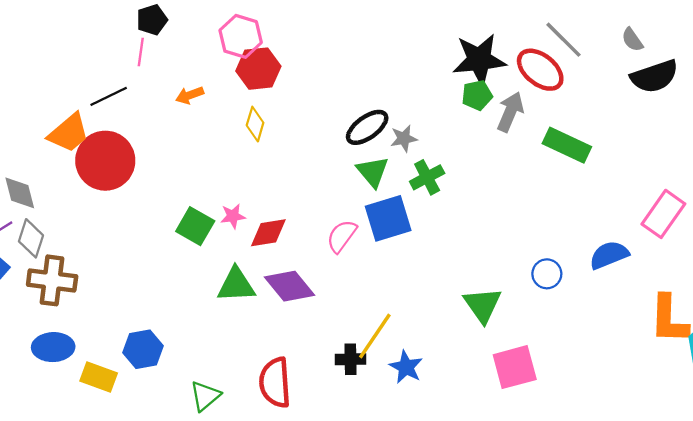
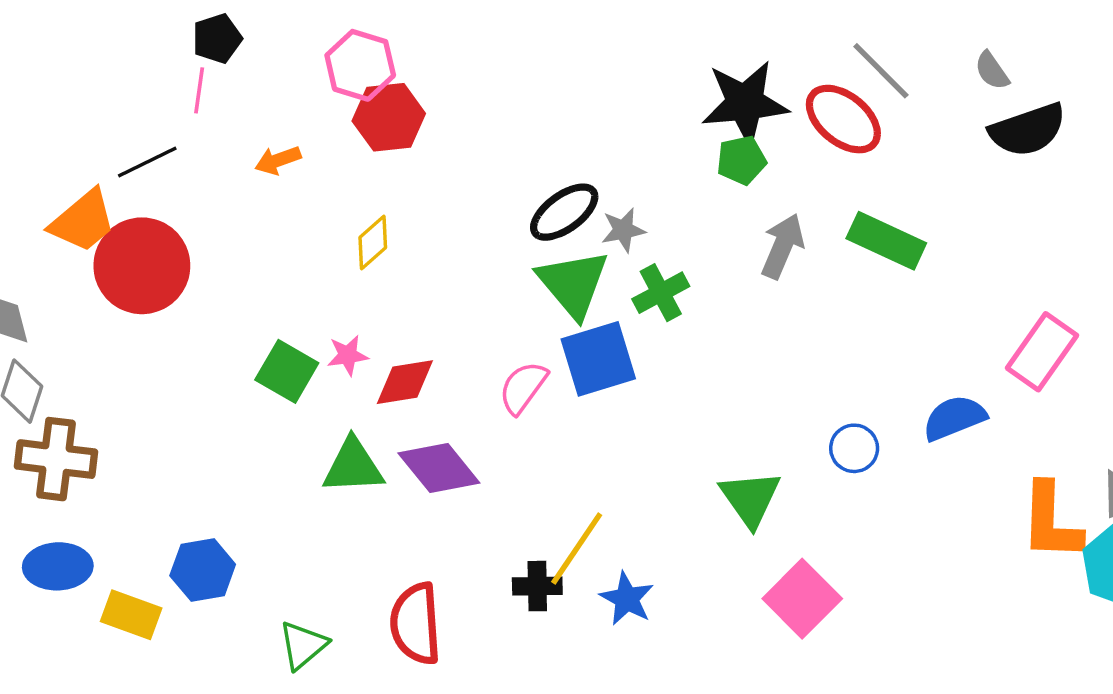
gray arrow: (510, 112) -> (783, 246), moved
yellow diamond: (255, 124) -> (373, 243), moved, turned 32
green triangle: (373, 172) -> (573, 284), size x1.4
pink square: (515, 367) -> (802, 599), turned -30

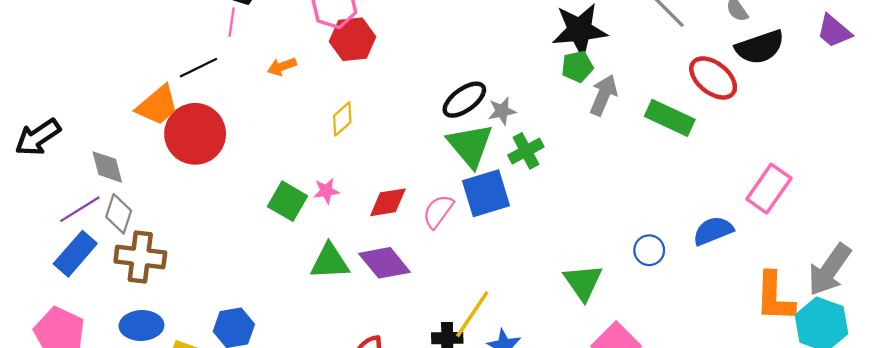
red ellipse: (843, 119) -> (713, 78), moved
gray arrow: (783, 246) -> (604, 95), moved
red diamond: (405, 382) -> (388, 202), moved

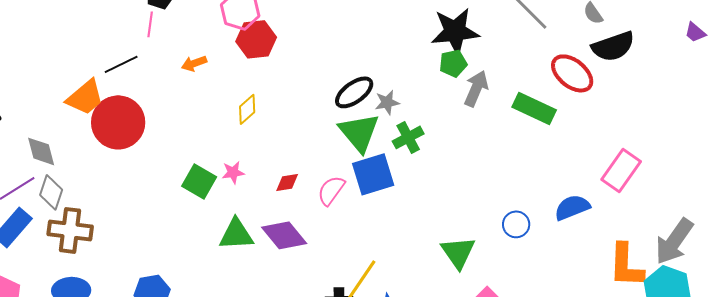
purple trapezoid: (834, 31) -> (695, 32), moved, size x0.7
red diamond: (388, 202) -> (287, 182), size x0.7

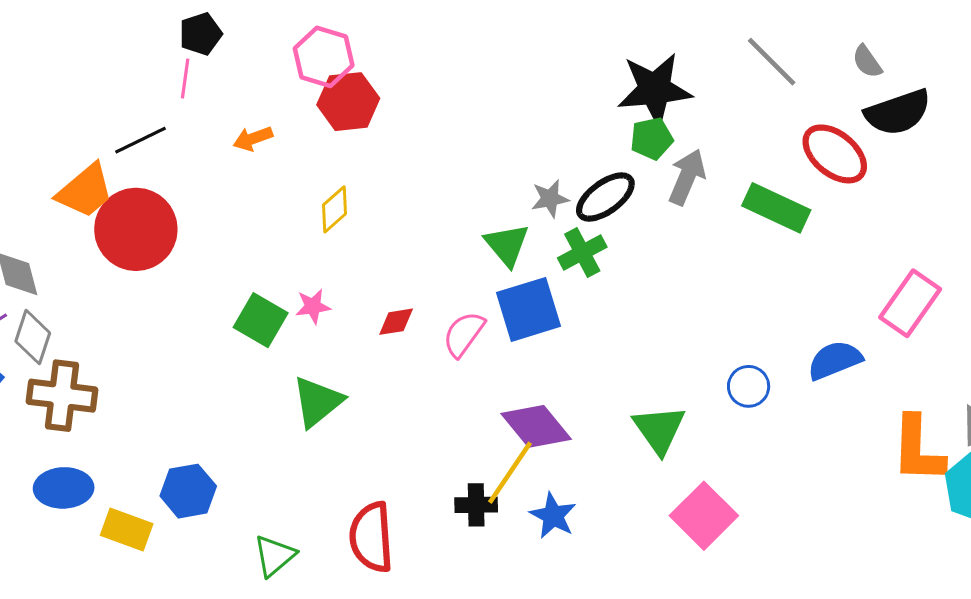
black ellipse: (354, 92) -> (605, 197), moved
green triangle: (359, 132) -> (507, 245), size x0.7
green triangle: (236, 234) -> (318, 402), turned -36
purple diamond: (284, 235) -> (536, 426), moved

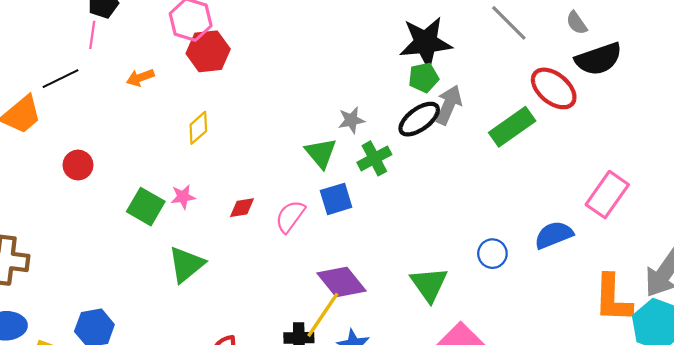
black ellipse: (605, 197) -> (419, 119), moved
green rectangle: (776, 208) -> (512, 127), turned -60
red circle: (136, 229) -> (78, 165), moved, size x0.5
blue square: (528, 309) -> (336, 199), size x0.7

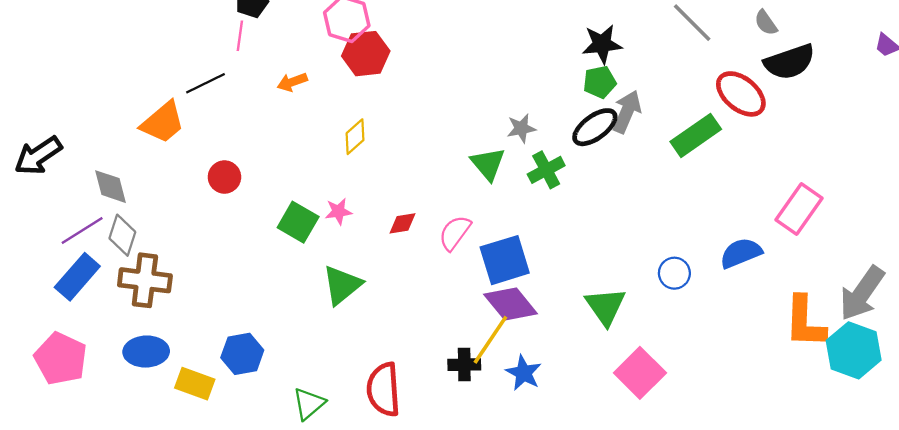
black star: (426, 43) -> (602, 44), size x0.7
blue square: (336, 199) -> (505, 260), moved, size x1.4

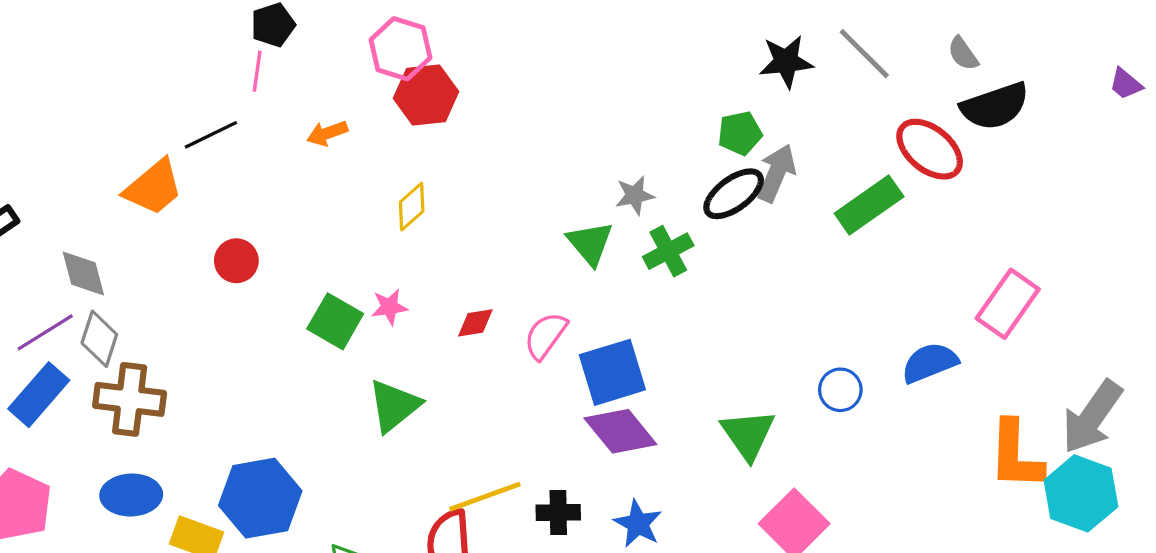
black star: (602, 44) -> (786, 62), moved
yellow line: (490, 340) -> (485, 497), moved, turned 36
blue hexagon: (242, 354) -> (260, 498), size x1.4

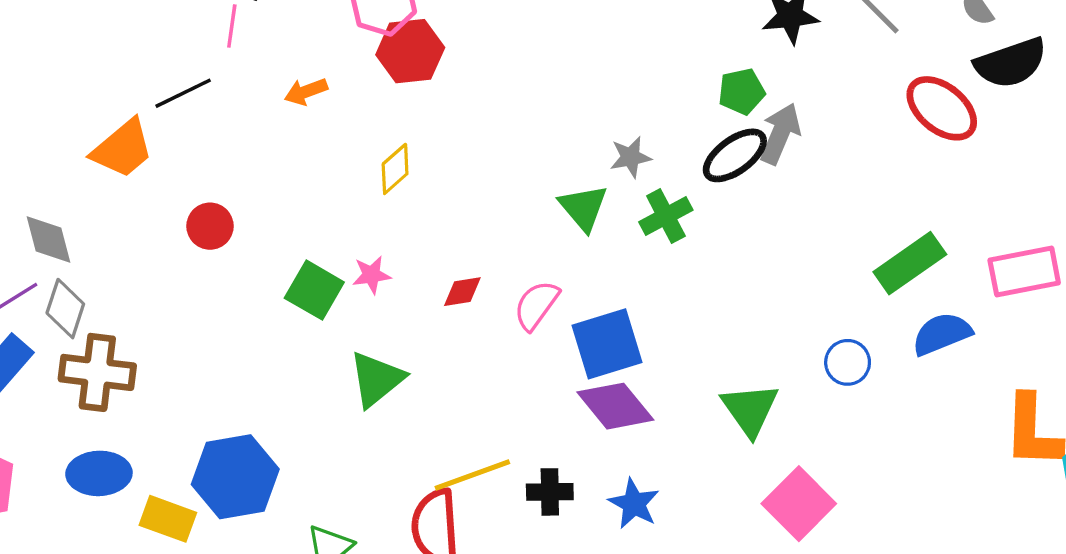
green rectangle: (869, 205) -> (910, 263), moved
pink rectangle: (1008, 304) -> (1024, 272), turned 44

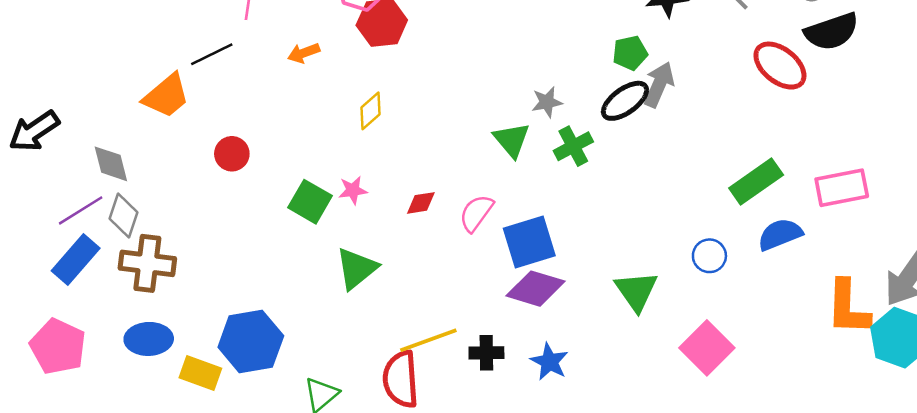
purple diamond: (615, 406) -> (536, 289), turned -34
pink square: (799, 504) -> (707, 348), moved

